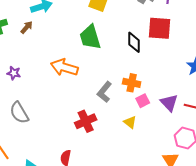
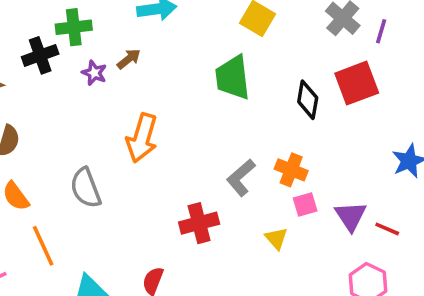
brown arrow: (27, 27) -> (129, 59), moved
red square: (160, 28) -> (357, 83), turned -35
orange arrow: (64, 67) -> (142, 138), moved, turned -100
purple star: (14, 73) -> (94, 73), moved

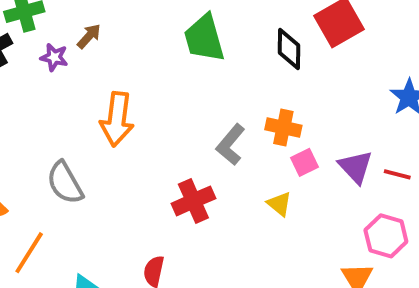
orange line: (43, 246) -> (29, 253), turned 66

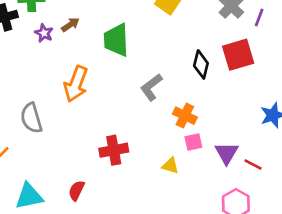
green trapezoid: (204, 38) -> (116, 40), moved
gray L-shape: (231, 145) -> (151, 87), moved
yellow triangle: (279, 204) -> (170, 166), turned -36

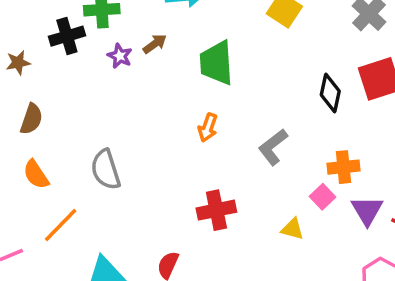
orange arrow: (76, 84) -> (208, 128), moved, size x0.6
gray L-shape: (151, 87) -> (273, 147), moved
orange cross: (185, 116) -> (343, 167), moved, turned -30
pink square: (193, 142) -> (323, 197), turned -30

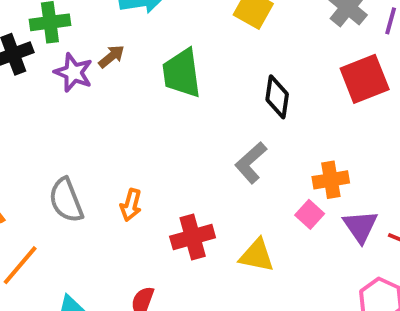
purple star: (120, 56) -> (73, 73), size x1.4
black diamond: (330, 93) -> (277, 97), moved
orange arrow: (208, 128) -> (131, 205), moved
yellow triangle: (292, 229) -> (257, 255), moved, size x1.4

